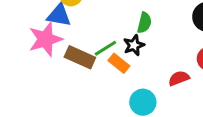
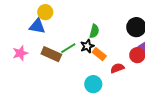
pink star: (45, 39) -> (20, 53), moved, size x0.7
orange rectangle: (119, 63) -> (99, 54), moved

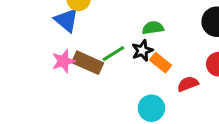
blue triangle: (37, 26) -> (66, 20), turned 30
green semicircle: (94, 31) -> (153, 28), turned -112
pink star: (20, 53) -> (63, 61), moved

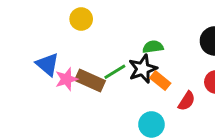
blue triangle: (66, 20) -> (47, 64), moved
black star: (142, 51) -> (143, 69), size x1.4
red semicircle: (188, 84) -> (187, 101), turned 144

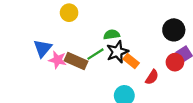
green semicircle: (153, 47) -> (112, 35), moved
blue triangle: (47, 64) -> (43, 48), turned 30
pink star: (67, 79) -> (58, 60), turned 30

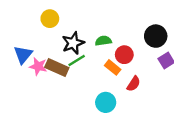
green semicircle: (112, 35) -> (103, 41), moved
black star: (117, 52) -> (73, 43), moved
red circle: (175, 62) -> (124, 55), moved

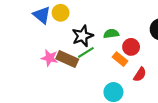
blue triangle: (23, 55) -> (42, 15), moved, turned -30

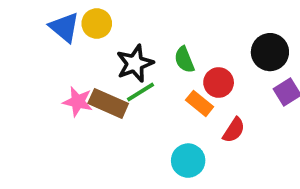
green semicircle: (111, 34) -> (184, 60), turned -104

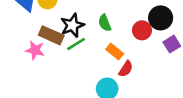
red circle: (219, 83) -> (142, 30), moved
brown rectangle: (108, 103) -> (51, 35), moved
red semicircle: (234, 130) -> (126, 69), moved

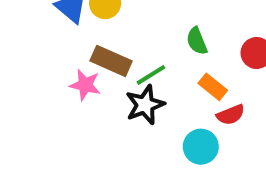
black star: (72, 25) -> (145, 105), moved
red semicircle: (126, 69) -> (231, 115), turned 35

